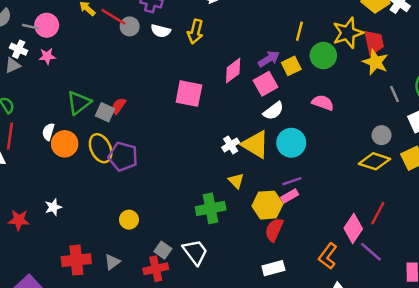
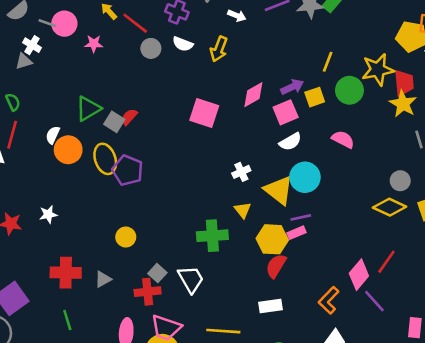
gray circle: (130, 26) -> (151, 48), moved
pink star: (47, 56) -> (94, 44), moved
yellow triangle: (255, 145) -> (279, 190), moved

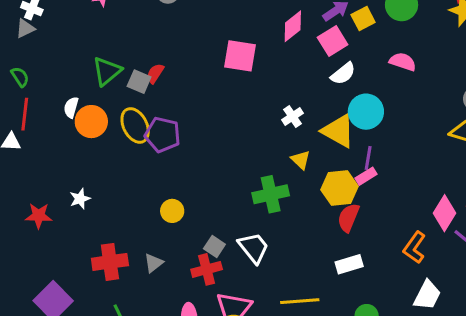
purple line: (301, 217) -> (368, 158), turned -60

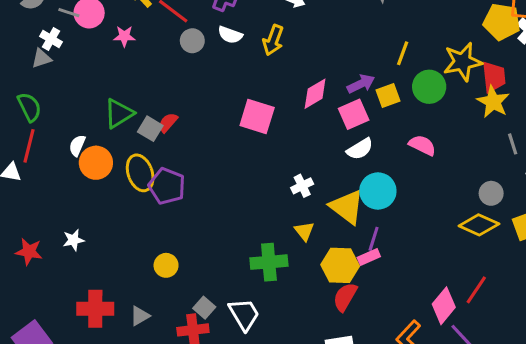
green semicircle: (20, 77) -> (29, 107), size x1.4

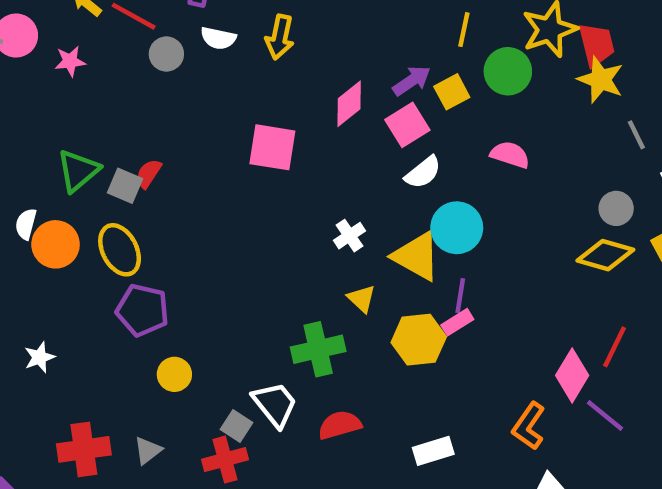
purple pentagon: (167, 186) -> (142, 310), moved
red semicircle: (345, 297) -> (340, 425), moved, turned 52
white trapezoid: (244, 314) -> (275, 404), moved

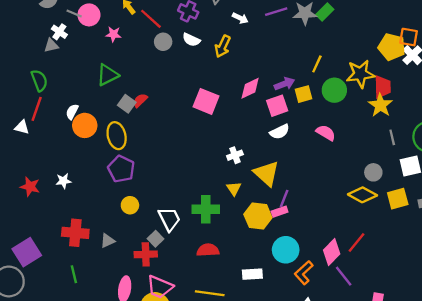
green triangle: (78, 171) -> (107, 75), moved
cyan circle: (457, 228) -> (286, 250), moved
white trapezoid: (275, 404) -> (169, 219), moved

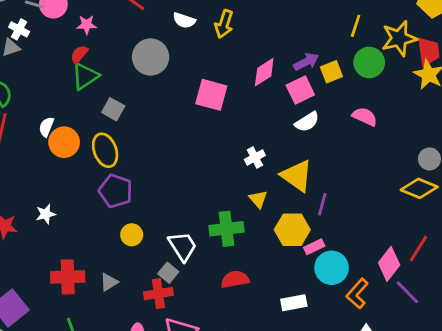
gray circle: (163, 42) -> (151, 57), moved, size x1.6
yellow line: (317, 64) -> (356, 26), moved
red semicircle: (140, 100) -> (79, 54), moved
pink rectangle: (280, 212) -> (314, 247), moved

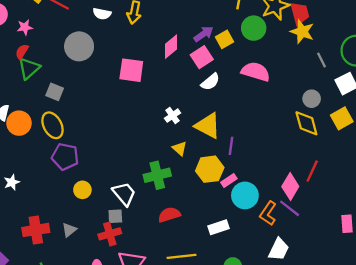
pink semicircle: (365, 117) -> (256, 72), size x1.4
yellow diamond: (419, 188) -> (306, 123), turned 60
gray square: (168, 273) -> (115, 216), turned -35
purple line: (407, 292) -> (290, 208), moved

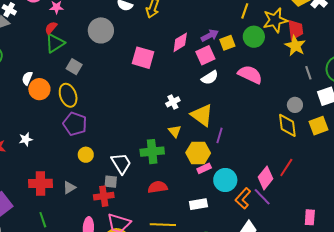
pink rectangle: (229, 181) -> (204, 168), moved

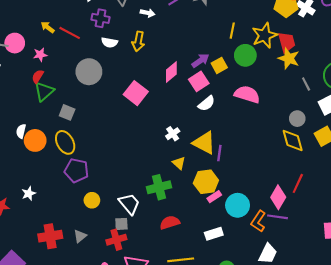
pink square: (143, 58) -> (136, 93), turned 30
purple line: (220, 135) -> (219, 153), moved
purple line: (262, 197) -> (278, 217), turned -30

